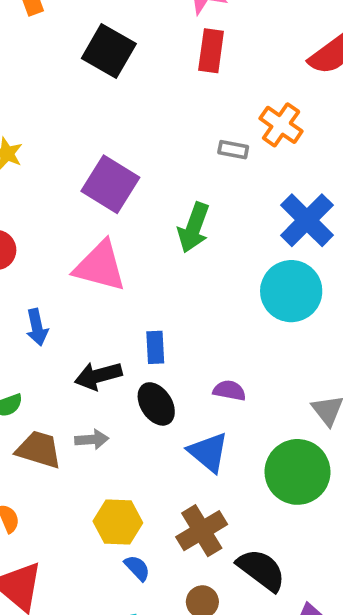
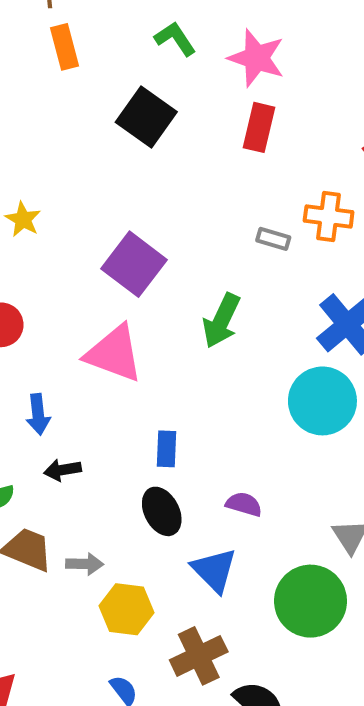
orange cross: (281, 125) -> (329, 216), turned -33
black arrow: (98, 376) -> (63, 470), moved, size x0.7
gray arrow: (92, 439) -> (85, 564), moved
yellow hexagon: (118, 522) -> (126, 609), moved

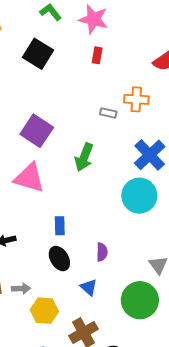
red rectangle: (259, 127) -> (97, 55), size x0.7
purple semicircle: (244, 504) -> (102, 252), turned 78
blue triangle: (214, 570) -> (89, 287), size x0.7

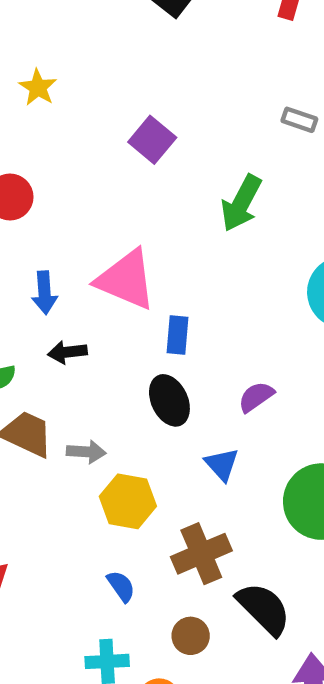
purple square: (37, 131) -> (152, 140), size x0.7
pink triangle: (29, 178) -> (126, 280), moved
purple semicircle: (102, 252) -> (256, 397), turned -132

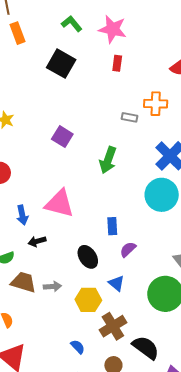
blue rectangle: (178, 335) -> (112, 226), moved
yellow hexagon: (128, 501) -> (88, 300), moved

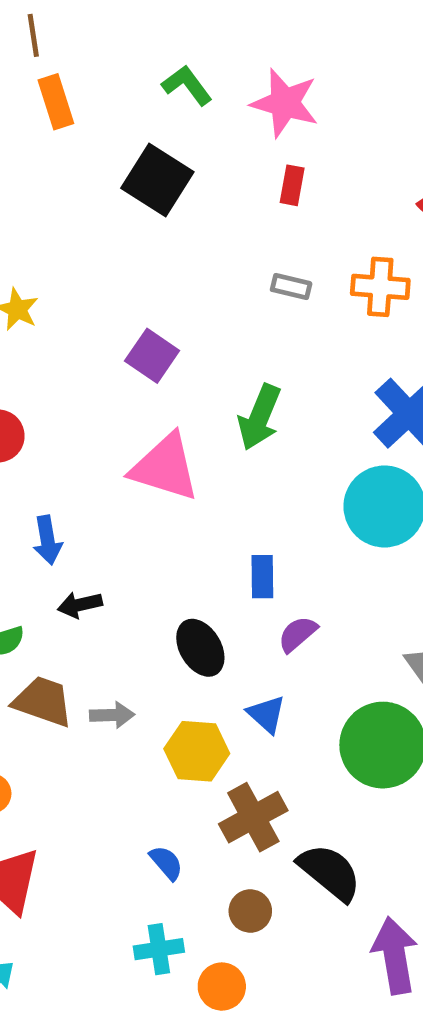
gray rectangle: (130, 117) -> (291, 287), moved
pink triangle: (59, 204) -> (165, 467), moved

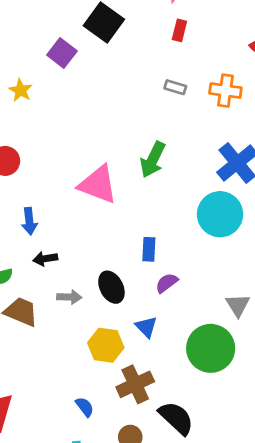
purple square: (152, 356) -> (62, 53), moved
gray arrow: (112, 715) -> (69, 297), moved

